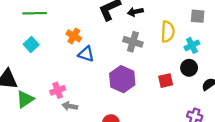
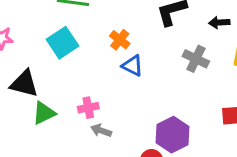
black arrow: (135, 12) -> (219, 23), moved
cyan square: (31, 44) -> (62, 43), size x1.5
purple hexagon: (122, 79) -> (173, 135), moved

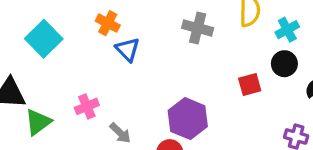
blue triangle: (132, 66) -> (128, 49), turned 30
gray arrow: (101, 131) -> (120, 133), moved, turned -144

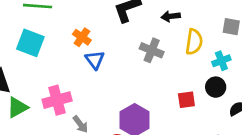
cyan square: (44, 39) -> (30, 43), turned -32
pink cross: (87, 106) -> (57, 100), size x1.5

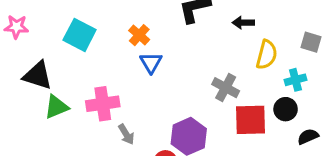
gray cross: (152, 50) -> (226, 88), moved
red square: (186, 100) -> (250, 120), size x1.6

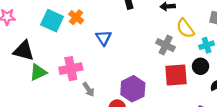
orange cross: (139, 35) -> (76, 17), moved
yellow semicircle: (267, 55) -> (185, 28), turned 132
gray cross: (226, 88) -> (166, 45), moved

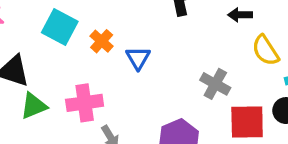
orange cross: (76, 17) -> (102, 41), moved
gray cross: (166, 45) -> (215, 84), moved

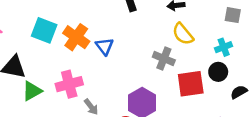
orange cross: (102, 41) -> (76, 37), size x1.5
yellow semicircle: (265, 50) -> (183, 34), moved

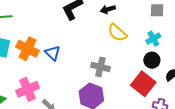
gray cross: (164, 59) -> (100, 67), moved
red square: (191, 84) -> (143, 84), moved, turned -35

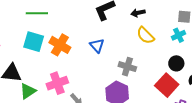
cyan cross: (153, 39) -> (178, 35), moved
blue triangle: (53, 53) -> (97, 46), moved

